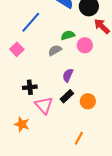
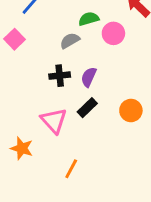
black cross: (30, 87) -> (60, 76), moved
orange circle: (88, 101) -> (131, 111), moved
orange line: (79, 138) -> (71, 169), moved

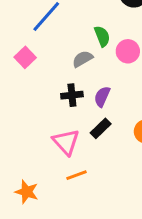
green semicircle: (89, 19) -> (102, 36), turned 84
orange star: (22, 148) -> (27, 192), moved
orange line: (71, 169) -> (76, 175), moved, turned 42

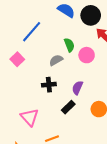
purple semicircle: (102, 97) -> (77, 88), moved
pink triangle: (66, 142) -> (30, 117), moved

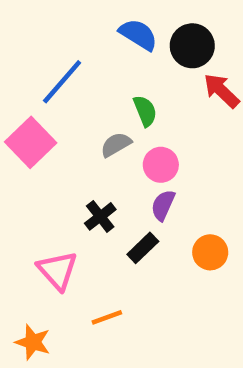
pink circle: (87, 55) -> (161, 165), moved
pink square: (17, 59) -> (31, 142), size x1.5
black cross: (49, 85) -> (100, 216), moved, turned -32

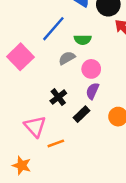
blue line: (62, 82) -> (53, 29), moved
green semicircle: (145, 111) -> (83, 40), turned 112
orange line: (107, 317) -> (56, 143), moved

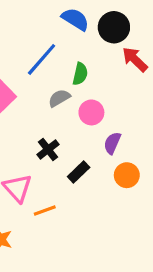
green semicircle: (83, 40) -> (80, 74), turned -77
purple semicircle: (92, 91) -> (112, 143), moved

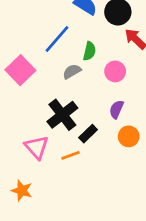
pink circle: (91, 112) -> (115, 71), moved
black cross: (48, 149) -> (62, 115), size x1.6
orange line: (45, 211) -> (70, 155), moved

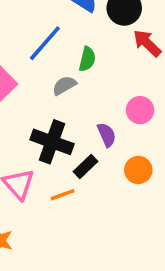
pink circle: (115, 71) -> (140, 110), moved
purple semicircle: (116, 109) -> (107, 135), moved, turned 132
black cross: (62, 115) -> (52, 142), turned -32

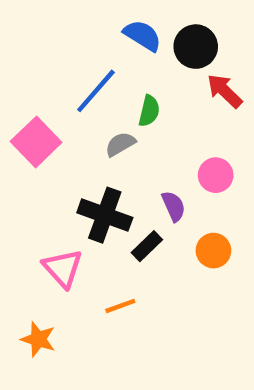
orange line: (63, 195) -> (120, 306), moved

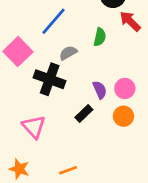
green semicircle: (149, 111) -> (100, 37), moved
pink circle: (216, 175) -> (125, 88), moved
black cross: (105, 215) -> (50, 79), moved
orange line: (120, 306) -> (68, 170), moved

